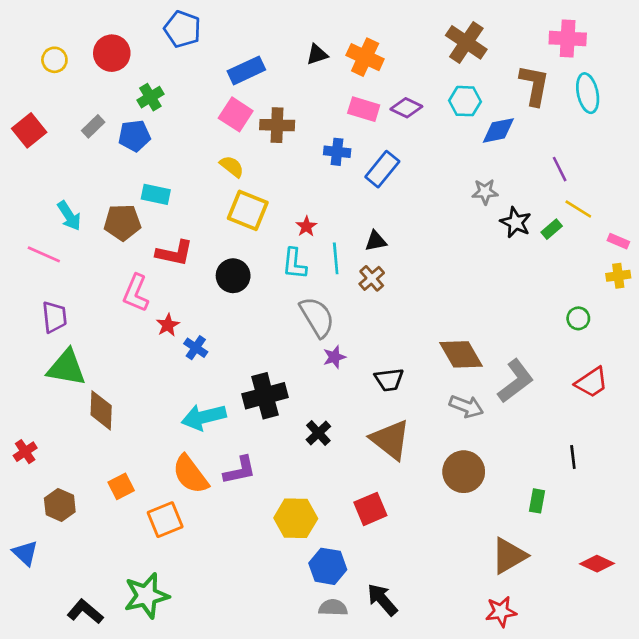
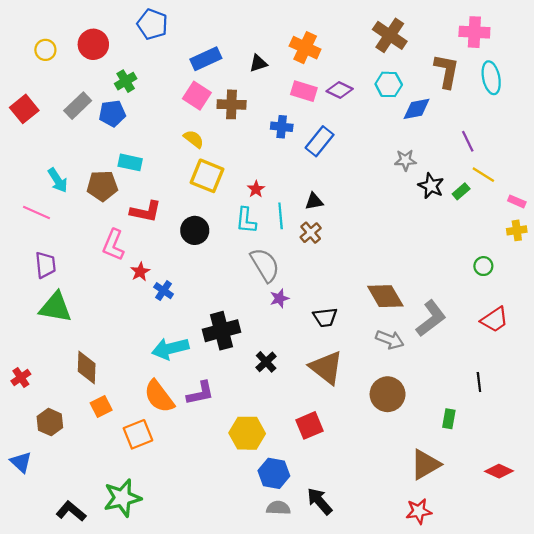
black triangle: (317, 54) -> (258, 63), moved
gray rectangle: (93, 126) -> (78, 106), size x1.4
brown diamond: (101, 410) -> (87, 367), moved

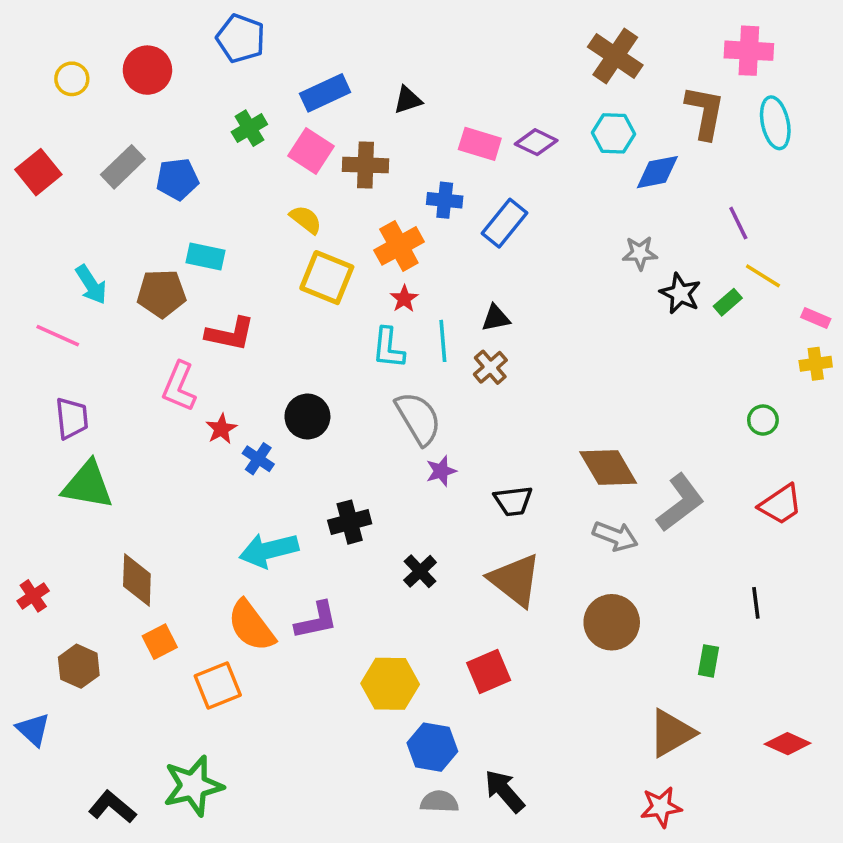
orange cross: (305, 48) -> (399, 246), moved, turned 36
green cross: (126, 81) -> (249, 128), moved
black circle: (195, 230) -> (307, 417), moved
black cross: (221, 331) -> (350, 522), size x0.7

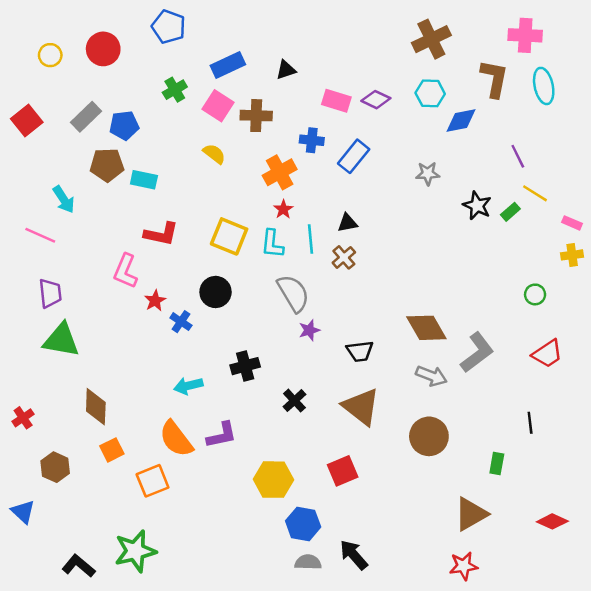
brown cross: (615, 56) -> (431, 39), turned 30
gray star: (640, 253) -> (428, 174), moved
yellow square: (327, 278) -> (229, 236), moved
brown pentagon: (162, 293) -> (107, 165), moved
cyan arrow: (269, 550) -> (188, 386), size x0.7

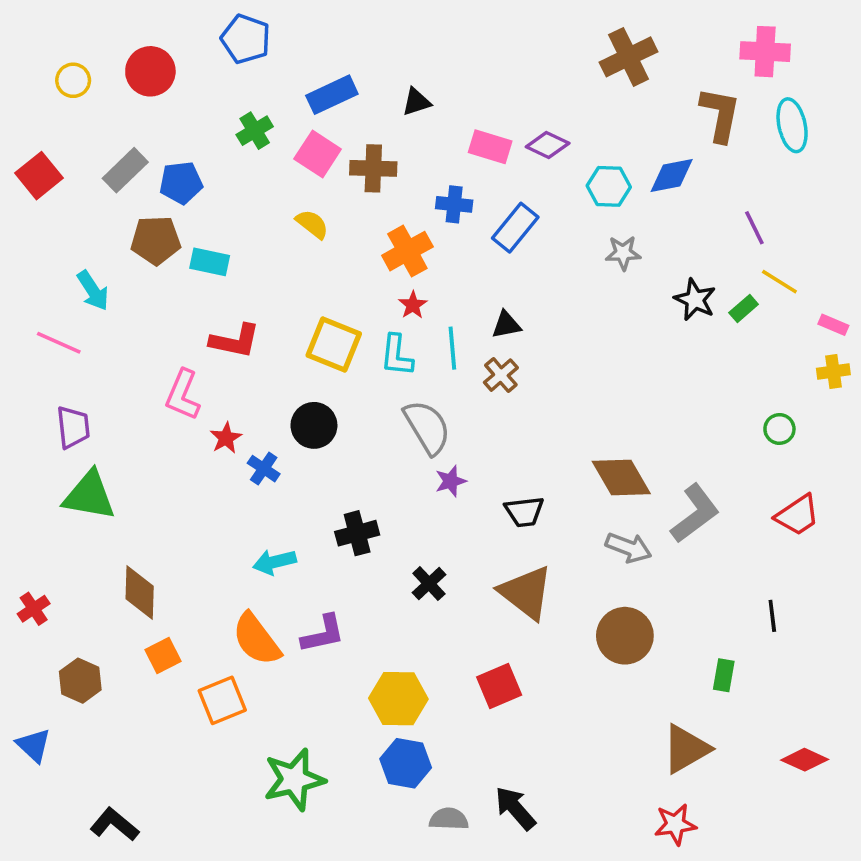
cyan hexagon: (430, 93) -> (609, 186), moved
blue hexagon: (303, 524) -> (406, 763), moved
green star: (135, 551) -> (294, 779), moved

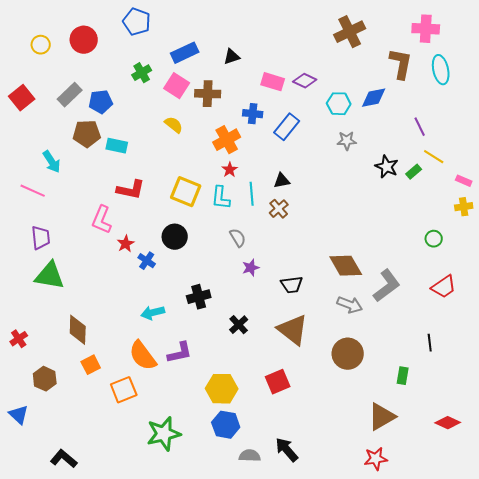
gray semicircle: (427, 427) -> (238, 238), size x0.6

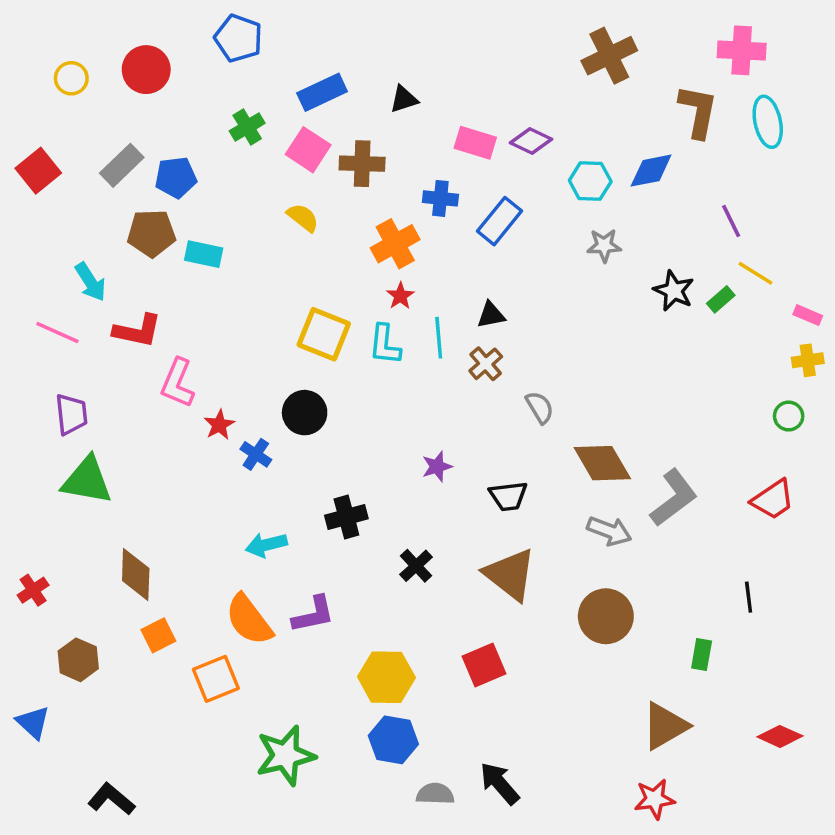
red L-shape: (131, 190) -> (137, 331), moved
gray semicircle: (238, 238) -> (540, 407), moved
green circle: (434, 239) -> (789, 416), moved

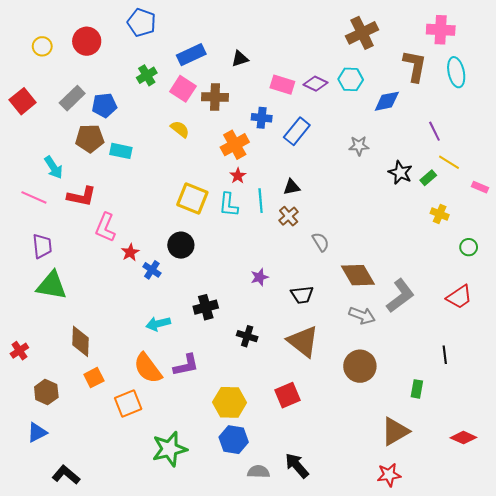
cyan hexagon: (590, 181) -> (351, 79), moved
yellow cross: (808, 360) -> (440, 214), moved, turned 30
black cross: (416, 566) -> (247, 336), turned -30
blue triangle: (33, 722) -> (37, 432), moved, turned 50

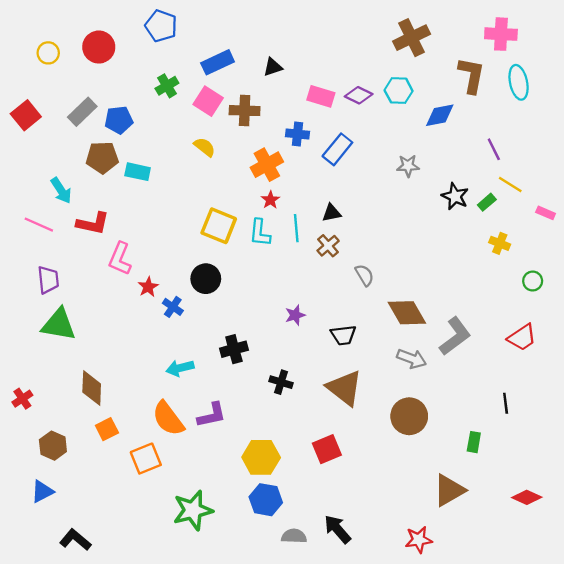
red star: (389, 475) -> (419, 540), moved

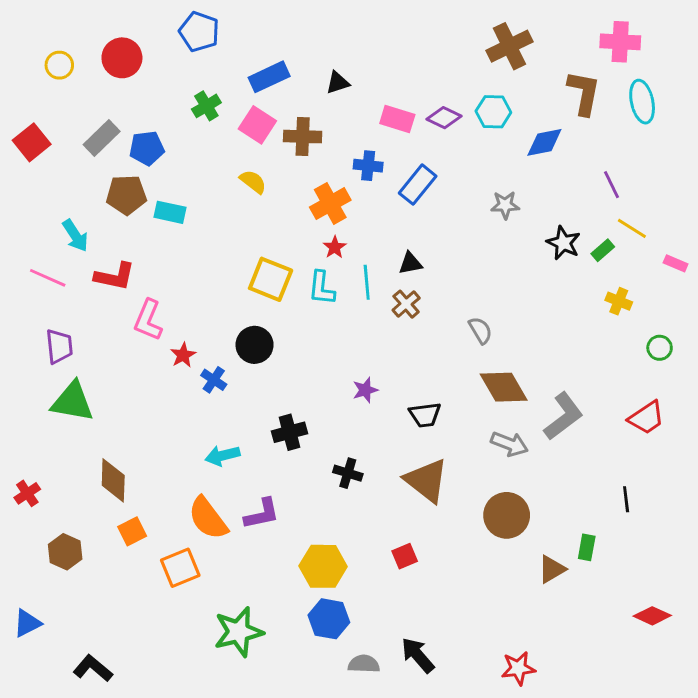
gray semicircle: (364, 275) -> (480, 330), moved
red square: (327, 449) -> (405, 556), size x0.7
brown triangle: (449, 490) -> (552, 569), moved, size x0.7
blue triangle: (42, 491) -> (27, 623), moved

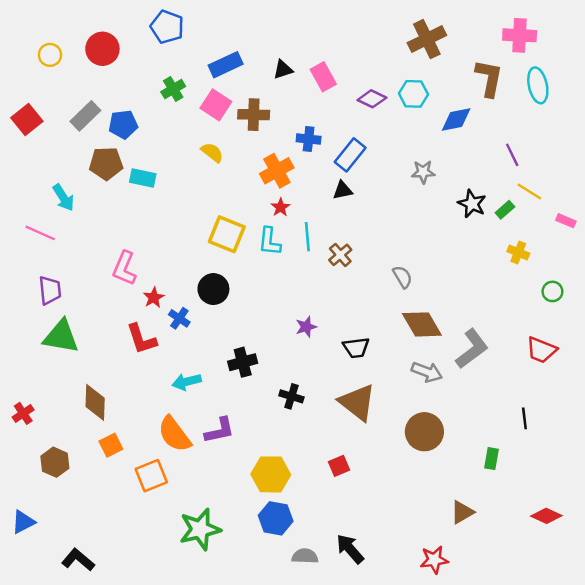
pink rectangle: (397, 119) -> (323, 77), moved, turned 44
black triangle: (410, 263) -> (343, 190), moved
red L-shape: (115, 276) -> (141, 339), moved, turned 60
red trapezoid: (646, 418) -> (541, 350), turned 56
brown triangle: (552, 569) -> (462, 512), moved

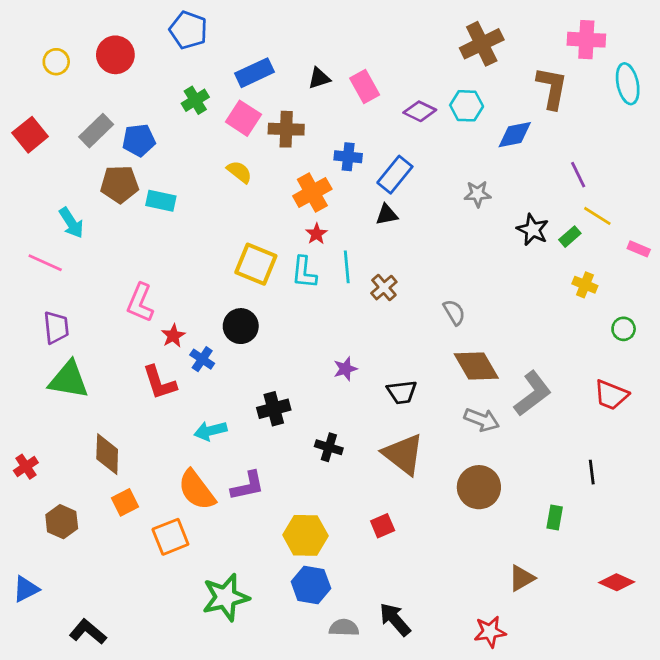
cyan ellipse: (538, 85) -> (628, 84), moved

